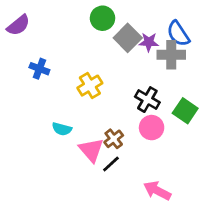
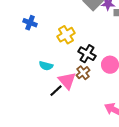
black cross: (147, 100) -> (87, 54), moved
black line: (111, 164) -> (56, 91), moved

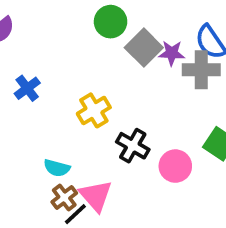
blue cross: (30, 23) -> (27, 88), turned 32
brown cross: (83, 73) -> (64, 198), moved

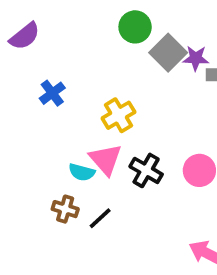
black cross: (133, 146) -> (146, 170), moved
pink triangle: (96, 196) -> (106, 159), moved
brown cross: (64, 198) -> (65, 209), moved, turned -35

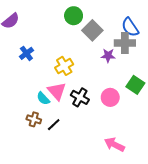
purple star: (196, 58) -> (108, 55), moved
cyan semicircle: (82, 172) -> (43, 98), turned 32

